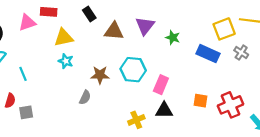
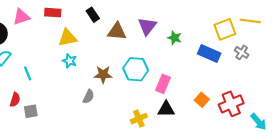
pink triangle: (27, 23) -> (21, 17), moved
orange square: (201, 101) -> (202, 100), turned 32

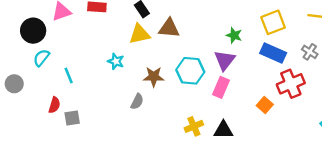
purple triangle: (147, 26) -> (225, 60), moved
yellow square: (225, 29) -> (273, 22), moved
yellow triangle: (67, 38) -> (139, 34), moved
red cross: (231, 104) -> (291, 84), moved
black triangle: (166, 109) -> (223, 130), moved

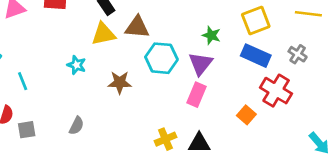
cyan hexagon: (190, 71) -> (161, 58), moved
red cross: (291, 84) -> (276, 91), turned -36
gray semicircle: (137, 102) -> (77, 126), moved

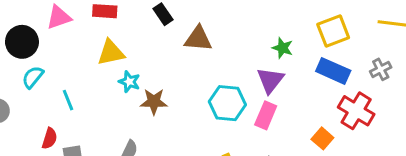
yellow triangle: (103, 34) -> (111, 53), moved
gray cross: (298, 54) -> (381, 69), turned 30
cyan hexagon: (161, 58) -> (227, 103), moved
brown star: (120, 82) -> (154, 102), moved

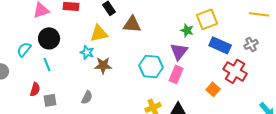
yellow square: (333, 31) -> (207, 19), moved
black circle: (22, 42) -> (49, 38), moved
yellow triangle: (111, 53) -> (99, 33), moved

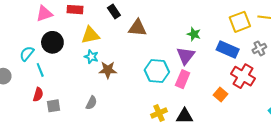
yellow square: (207, 19) -> (240, 22), moved
yellow triangle: (99, 33) -> (90, 35), moved
cyan line: (47, 64) -> (40, 70), moved

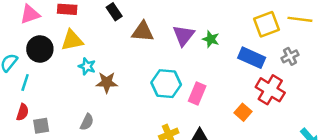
yellow triangle: (90, 35) -> (72, 40), moved
purple triangle: (186, 56) -> (184, 35), moved
cyan line: (40, 70) -> (25, 82), turned 40

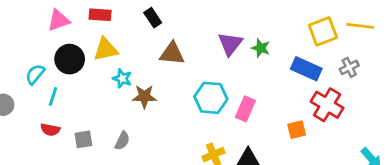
brown triangle: (143, 32) -> (172, 54), moved
red semicircle: (23, 112) -> (50, 130), turned 84
orange square: (243, 112) -> (297, 130), turned 35
gray square: (41, 126) -> (83, 139), moved

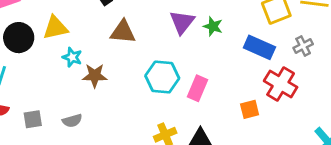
gray semicircle: (122, 141) -> (72, 121), turned 48

